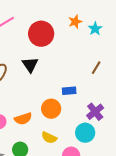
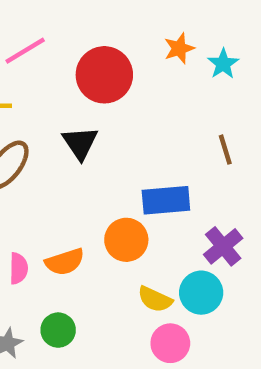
brown line: (96, 68) -> (225, 150), turned -48
blue rectangle: (69, 91) -> (166, 200), size x1.5
yellow semicircle: (49, 138) -> (155, 299), moved

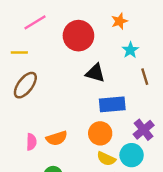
cyan star: (223, 64) -> (130, 50), moved
black triangle: (80, 143) -> (95, 73), moved, turned -40
orange circle: (126, 240) -> (100, 133), moved

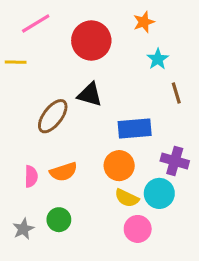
black triangle: (95, 73) -> (90, 95), moved
brown ellipse: (25, 85) -> (53, 116), moved
purple cross: (144, 130) -> (175, 161), turned -35

